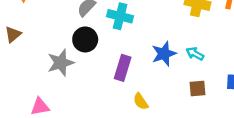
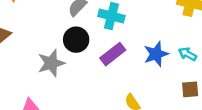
purple rectangle: (123, 68) -> (113, 54), moved, turned 35

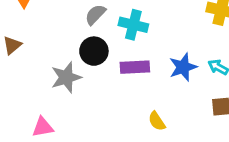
purple rectangle: (113, 54) -> (135, 67), turned 35

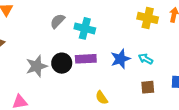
black circle: (94, 51) -> (62, 63), moved

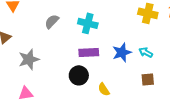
gray semicircle: (58, 21) -> (52, 21), moved
black circle: (62, 63) -> (79, 75), moved
gray star: (37, 66) -> (29, 59), moved

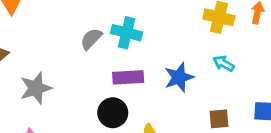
gray semicircle: (52, 21) -> (91, 39), moved
cyan arrow: (146, 52) -> (224, 63), moved

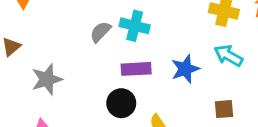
cyan arrow: (224, 63) -> (228, 56), size x1.4

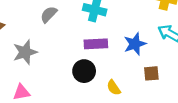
gray semicircle: (100, 32) -> (49, 14), moved
brown square: (224, 109) -> (151, 73), moved

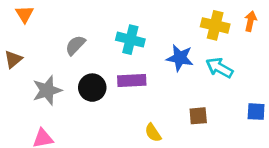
blue star: (135, 44) -> (180, 58), moved, turned 30
black circle: (84, 71) -> (92, 88), moved

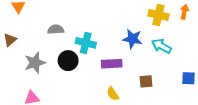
cyan cross: (130, 40) -> (86, 43), moved
gray semicircle: (75, 45) -> (56, 29), turned 42
purple rectangle: (132, 80) -> (112, 64), moved

